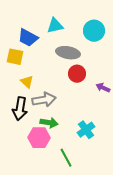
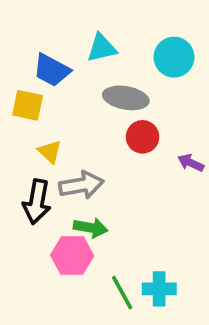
cyan cross: (86, 130) -> (159, 289), moved, turned 36

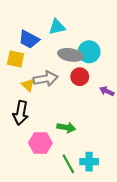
cyan circle: (174, 57) -> (89, 52), moved
gray arrow: (81, 185) -> (46, 79), moved
green arrow: (91, 228) -> (66, 127), moved

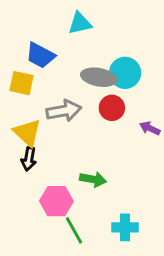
cyan triangle: (57, 27) -> (80, 23), moved
yellow triangle: (28, 85) -> (27, 133), moved, size x1.5
black arrow: (21, 113) -> (29, 159), size x0.7
green line: (68, 164) -> (74, 230), moved

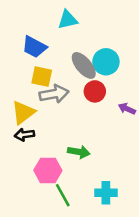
gray ellipse: (99, 77) -> (84, 65), turned 40
yellow square: (21, 83) -> (42, 77), moved
yellow triangle: (27, 133) -> (23, 112), turned 40
black arrow: (29, 159) -> (24, 135), turned 72

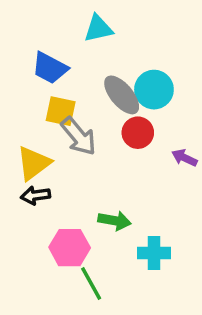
gray arrow: (54, 94) -> (79, 136), turned 60
cyan cross: (106, 193) -> (154, 253), moved

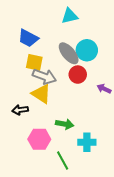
cyan triangle: (98, 29) -> (70, 16), moved
gray arrow: (79, 136) -> (44, 77), turned -30
yellow triangle: (34, 163) -> (41, 94), moved, turned -50
green line: (91, 284) -> (63, 160), moved

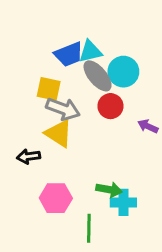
cyan triangle: (70, 16) -> (90, 51), moved
blue trapezoid: (28, 38) -> (69, 54), moved, turned -50
green arrow: (65, 124) -> (109, 190), moved
green line: (63, 160) -> (89, 228), turned 30

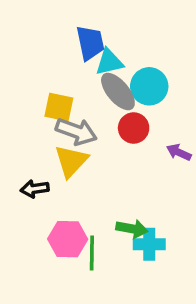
blue trapezoid: (69, 54) -> (90, 43), moved, turned -80
yellow triangle: (59, 133) -> (71, 161), turned 40
green line: (89, 228) -> (92, 253), moved

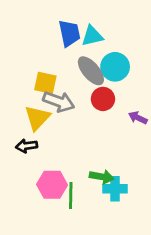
cyan triangle: (109, 62) -> (92, 36), moved
yellow triangle: (71, 161) -> (37, 118), moved

